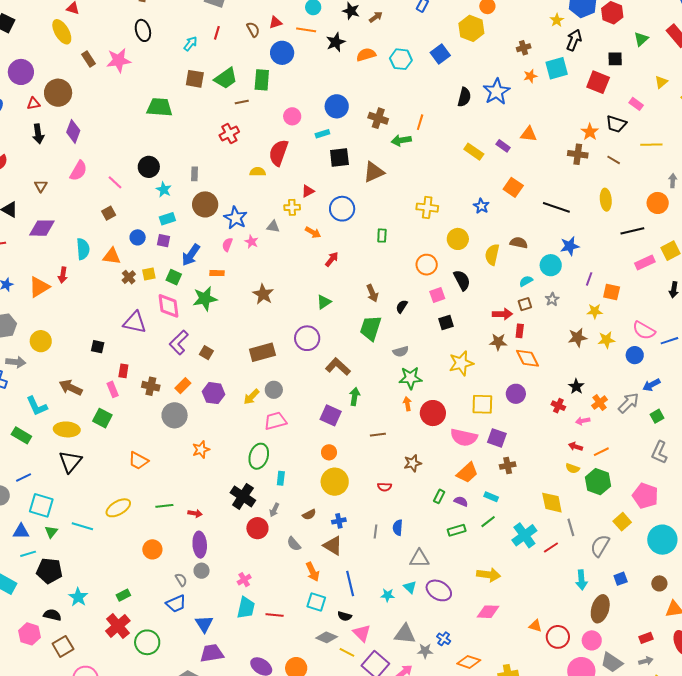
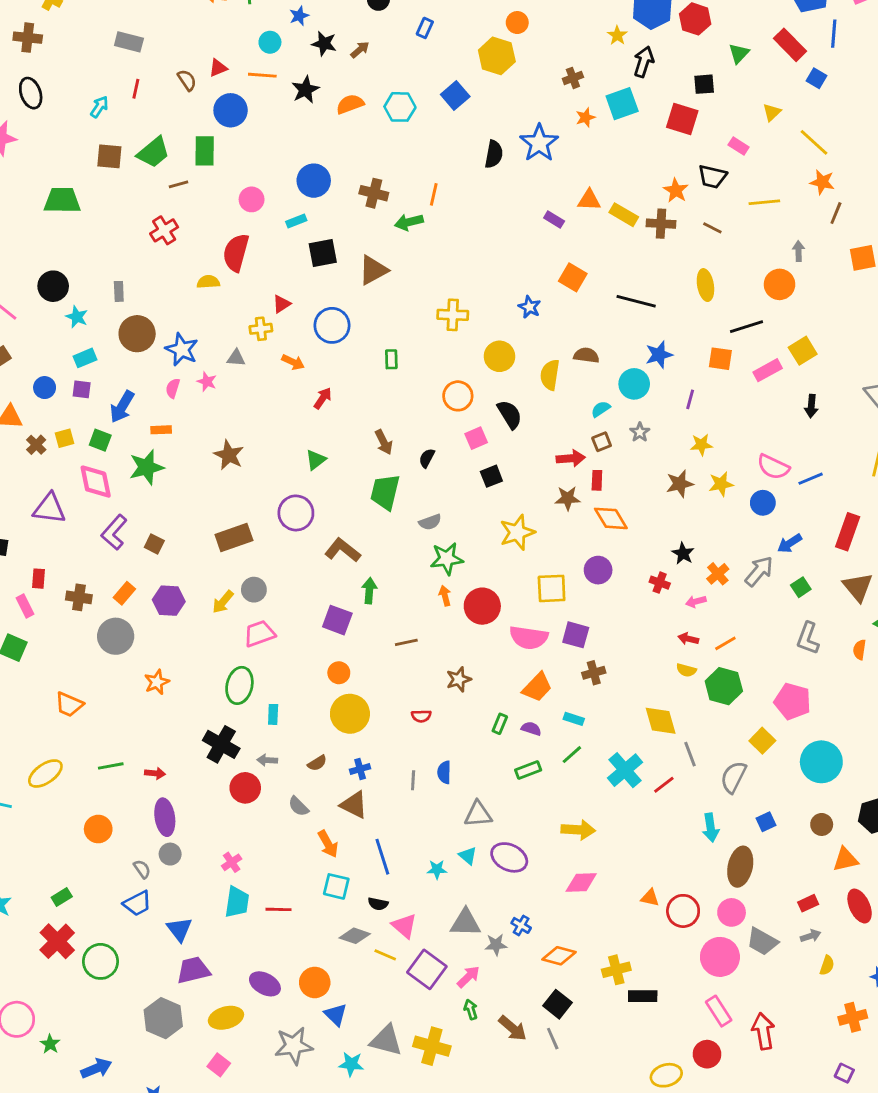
yellow rectangle: (474, 152) -> (624, 215), moved
orange square: (612, 292) -> (720, 359), moved
gray arrow: (274, 510) -> (267, 760), turned 72

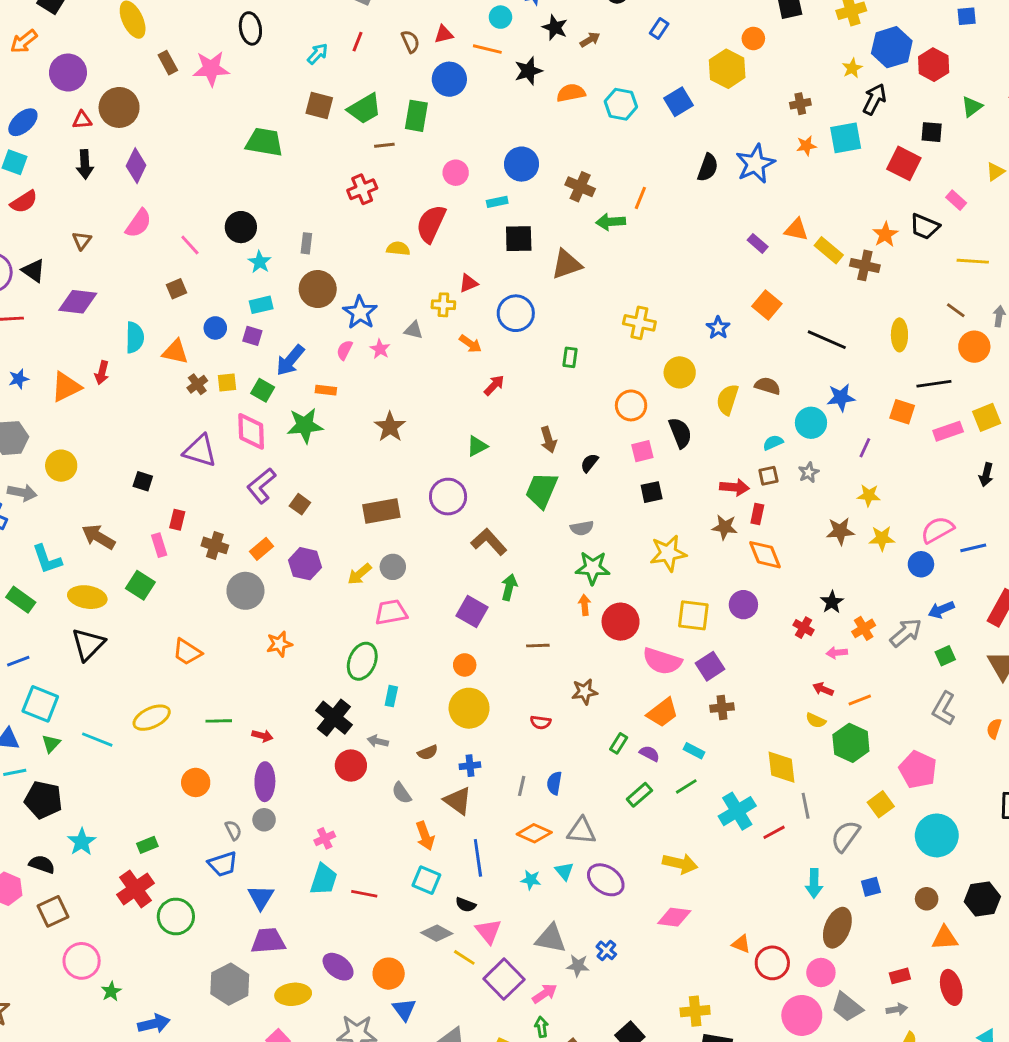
brown line: (712, 228) -> (956, 310), moved
pink semicircle: (773, 467) -> (937, 530), turned 116
purple square: (576, 635) -> (710, 666), turned 32
green rectangle: (528, 770) -> (639, 795), turned -30
orange diamond: (559, 956) -> (534, 833), moved

